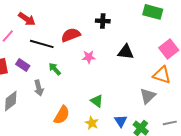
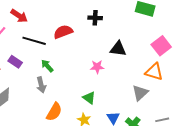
pink star: (89, 57) -> (97, 67), moved
gray arrow: (39, 88) -> (41, 85), moved

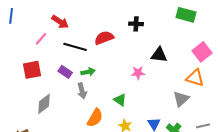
purple rectangle: (15, 62) -> (65, 72), moved
green arrow: (47, 66) -> (88, 72), turned 120
green triangle: (89, 98) -> (120, 100), moved

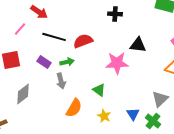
red semicircle: (104, 38) -> (83, 41), moved
pink star: (138, 73) -> (117, 63), size x1.6
gray triangle: (181, 99) -> (160, 99), moved

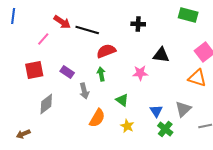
black line: (54, 37) -> (87, 30), moved
green arrow: (67, 62) -> (101, 74), moved, turned -88
pink star: (117, 63) -> (140, 73), size x0.7
blue triangle: (133, 114) -> (156, 111), moved
green cross: (153, 121) -> (165, 129), moved

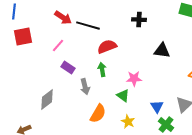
pink line: (43, 39) -> (58, 46), moved
red square: (34, 70) -> (23, 37), moved
pink star: (140, 73) -> (134, 79), moved

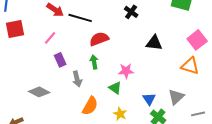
black cross: (139, 20) -> (131, 12), turned 32
purple rectangle: (68, 68) -> (60, 60), turned 32
gray diamond: (47, 100) -> (39, 92), turned 65

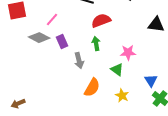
gray diamond: (39, 92) -> (39, 38), moved

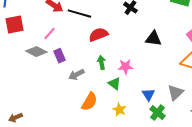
green arrow: (96, 44) -> (101, 63), moved
gray arrow: (79, 61) -> (76, 75), turned 77

